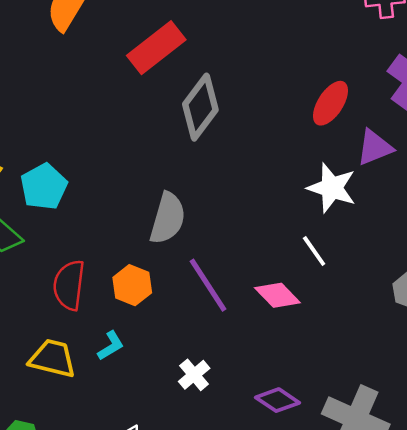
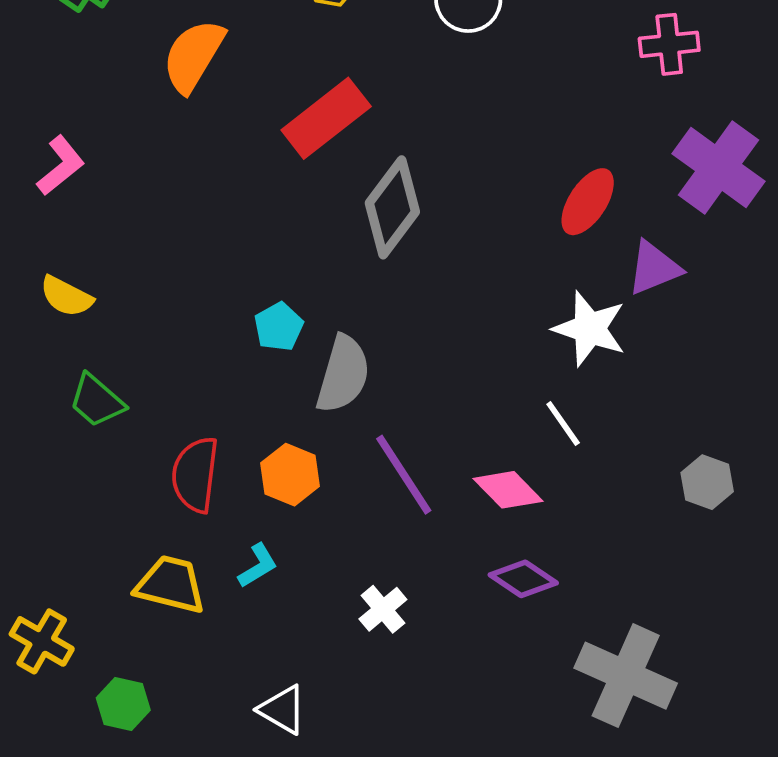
cyan pentagon: (44, 187) -> (279, 327), moved, size x0.7
purple diamond: (277, 400) -> (523, 579), moved

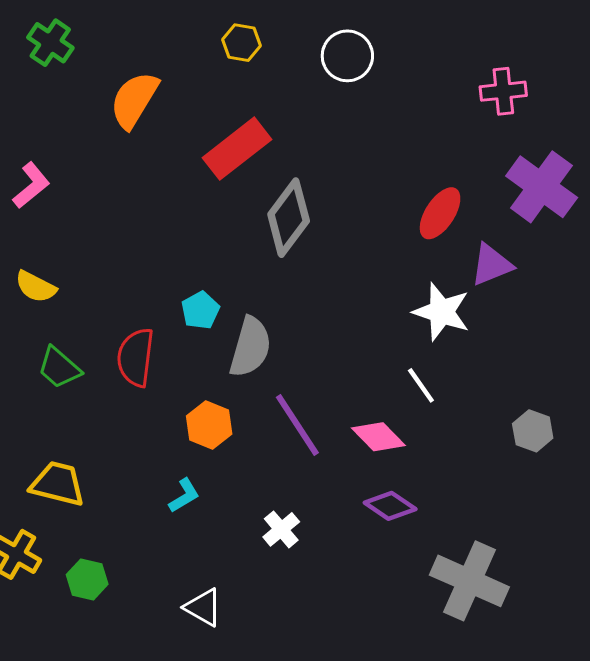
red semicircle: (195, 475) -> (136, 357), moved
yellow trapezoid: (171, 585) -> (58, 484), moved
green hexagon: (123, 704) -> (87, 579), moved

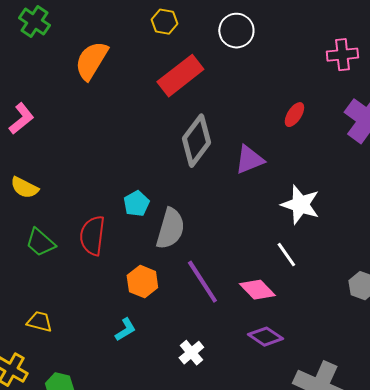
red rectangle: (237, 149) -> (180, 76), moved
red ellipse: (440, 213) -> (294, 115), moved, size x0.7
purple triangle: (492, 265) -> (249, 160), moved
yellow trapezoid: (58, 484) -> (39, 322), size x0.7

